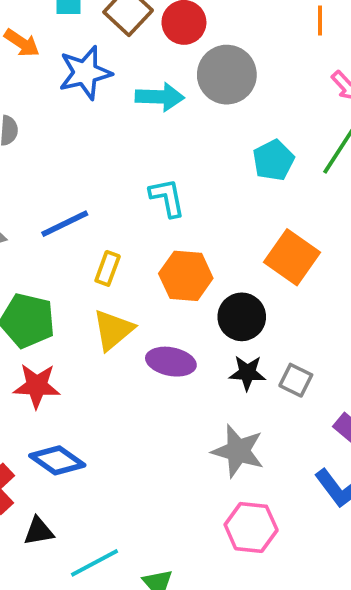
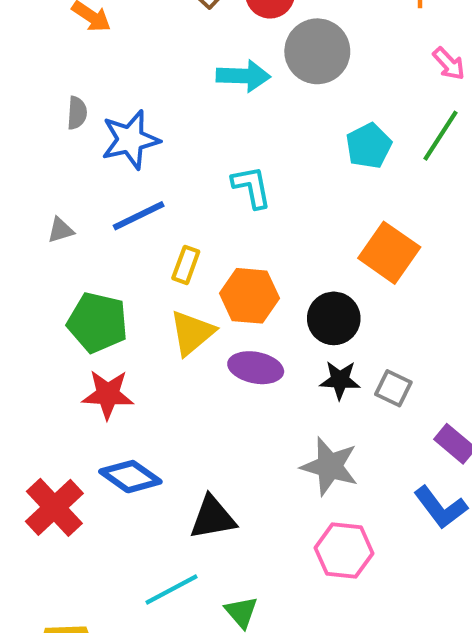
blue star: (85, 73) -> (130, 140), moved
orange hexagon: (186, 276) -> (250, 296), moved
black triangle: (39, 531) -> (213, 518), moved, size x1.4

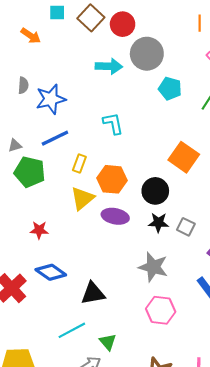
cyan pentagon: (369, 146) -> (170, 89), moved, turned -30
green pentagon: (98, 322) -> (30, 172), moved
red star: (108, 394) -> (39, 230), size x0.7

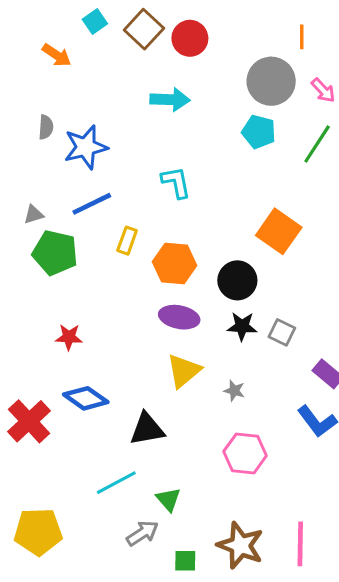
cyan square: (57, 13) -> (95, 21), turned -35
gray circle: (147, 54) -> (271, 81), moved
yellow triangle: (82, 198) -> (184, 371), moved
gray star: (153, 267) -> (234, 391), size x0.5

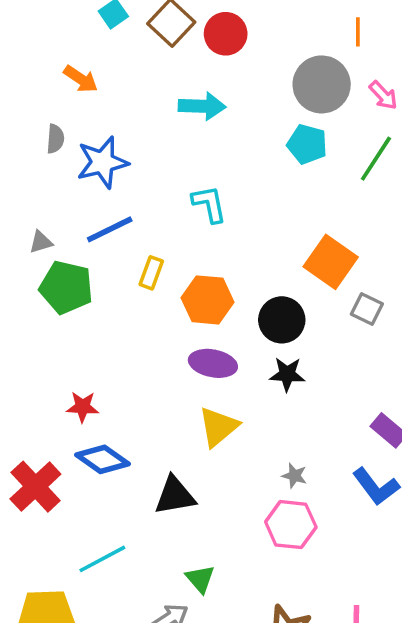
orange arrow: (57, 55) -> (81, 79), moved
gray square: (282, 332) -> (367, 309), moved
red star: (69, 337) -> (83, 407), moved
gray star: (234, 391) -> (294, 476), moved
cyan line: (116, 483) -> (102, 559), moved

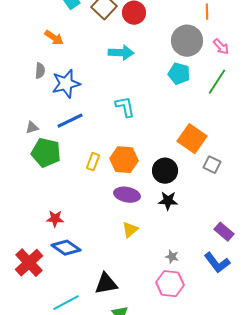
yellow rectangle: (151, 273) -> (93, 162), moved
yellow triangle: (218, 427) -> (130, 230), size x0.7
black triangle: (175, 496) -> (106, 284), moved

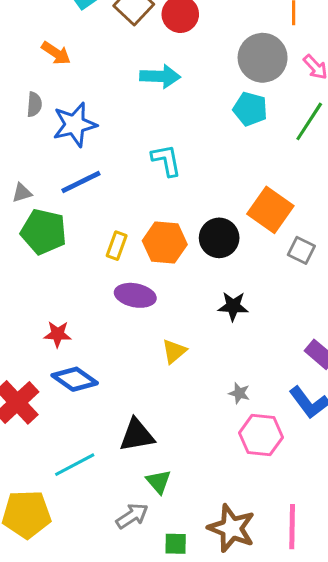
black circle: (165, 171) -> (219, 238), moved
purple ellipse: (127, 195) -> (135, 295), moved
pink hexagon: (170, 284) -> (261, 435), moved

